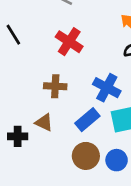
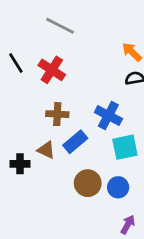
red cross: (69, 42) -> (52, 70), moved
blue rectangle: (87, 120) -> (75, 142), moved

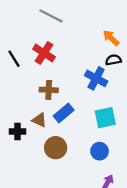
black line: (16, 63) -> (14, 59), moved
blue cross: (108, 115) -> (96, 78), moved
brown circle: (88, 183) -> (56, 148), moved

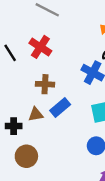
brown triangle: (39, 120) -> (36, 114), turned -35
brown circle: (56, 148) -> (26, 156), moved

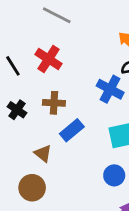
brown triangle: (36, 114) -> (43, 153), moved, turned 49
black cross: (14, 126) -> (17, 110), moved, turned 35

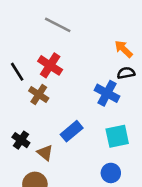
brown cross: (54, 103) -> (39, 95), moved, turned 30
black cross: (17, 110) -> (21, 140), moved

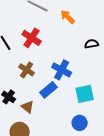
orange arrow: (124, 49) -> (68, 17), moved
blue cross: (107, 93) -> (62, 70), moved
brown cross: (39, 95) -> (27, 70), moved

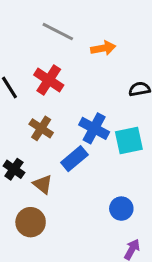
orange arrow: (68, 17) -> (103, 48), turned 126
cyan square: (85, 94) -> (129, 140), moved

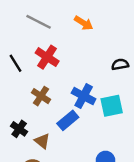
gray line: (58, 32) -> (39, 22), moved
orange arrow: (103, 48) -> (84, 23), moved, turned 42

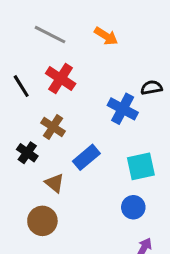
blue cross: (84, 96) -> (123, 109), moved
cyan square: (112, 106) -> (141, 166), moved
black cross: (19, 129) -> (27, 153), moved

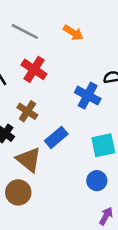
brown triangle: (55, 183) -> (29, 160), size x1.5

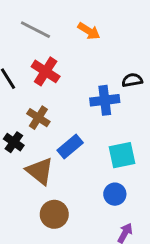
blue cross: (88, 96) -> (105, 100), turned -35
brown circle: (18, 192) -> (54, 214), moved

